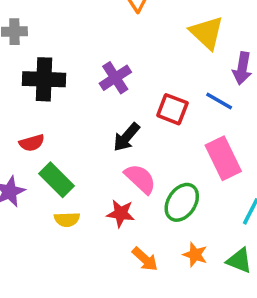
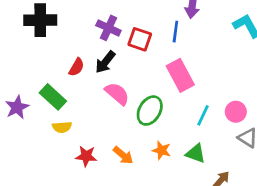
purple cross: (115, 78) -> (108, 28), moved, turned -30
blue line: (219, 101) -> (175, 32), turned 70
red semicircle: (32, 143) -> (76, 67), moved, turned -42
red star: (121, 213) -> (86, 156), moved

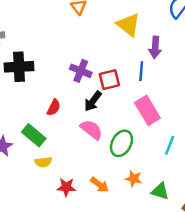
red square: (140, 39) -> (109, 80), turned -30
black arrow: (105, 62) -> (93, 101), moved
green triangle: (196, 154) -> (160, 191), moved

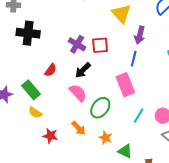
blue line: (141, 71) -> (134, 59), moved
red square: (109, 80) -> (100, 45), moved
yellow semicircle: (43, 162) -> (35, 113), turned 32
orange arrow: (100, 185) -> (79, 128), moved

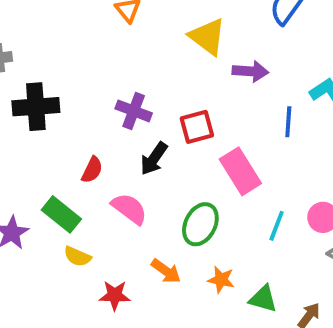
purple arrow: (140, 35) -> (250, 71), turned -90
red square: (100, 45) -> (197, 127), moved
blue line: (134, 59) -> (288, 122), moved
pink semicircle: (78, 93) -> (129, 209), moved

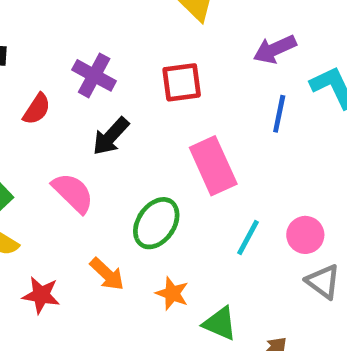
purple arrow: (250, 71) -> (275, 49), moved, turned 144
red square: (197, 127) -> (182, 82), moved
red semicircle: (92, 170) -> (37, 109), moved

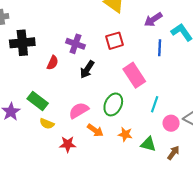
pink semicircle: (73, 193) -> (79, 110), moved, turned -66
pink circle: (305, 235) -> (171, 123), moved

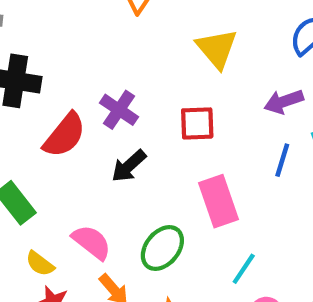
red semicircle: (53, 63) -> (65, 135), size x1.6
pink semicircle: (79, 110) -> (92, 242), turned 54
yellow semicircle: (47, 124) -> (40, 264), moved

